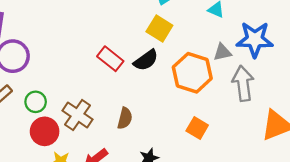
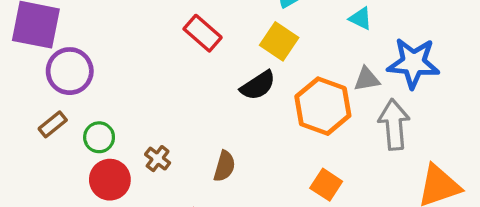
red rectangle: (110, 59) -> (203, 33), moved
brown cross: (78, 115) -> (158, 159), size x0.6

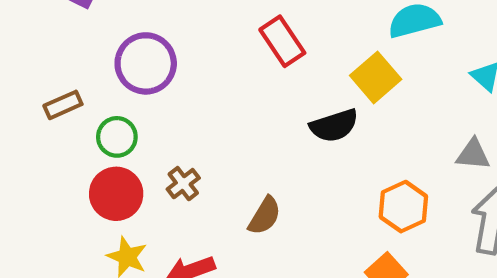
purple circle: (70, 71) -> (146, 63), moved
orange hexagon: (323, 106) -> (403, 207), moved, size x0.7

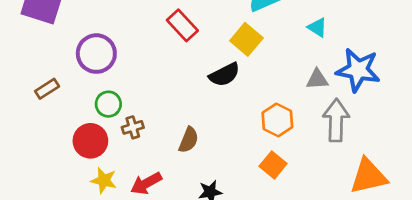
green circle: (117, 137) -> (108, 104), moved
brown cross: (183, 184) -> (133, 127), turned 30

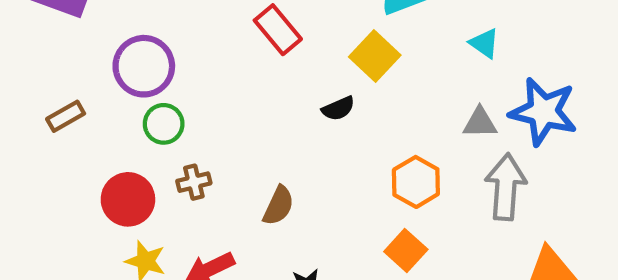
black semicircle: (224, 75) -> (338, 108), size x0.7
green circle: (108, 104) -> (164, 124), moved

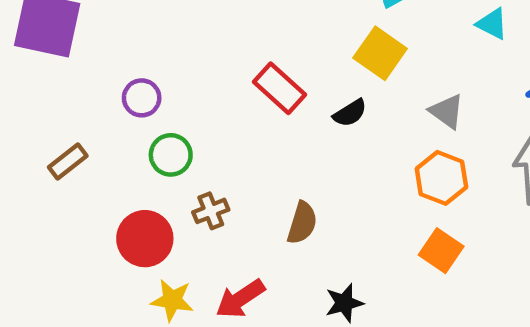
red rectangle: (278, 30) -> (280, 88), moved
purple circle: (144, 66) -> (142, 98), size x0.6
gray triangle: (480, 123) -> (447, 111), moved, turned 45

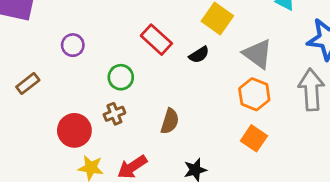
gray triangle: (447, 111) -> (258, 54), size x1.4
green circle: (171, 155) -> (121, 77), moved

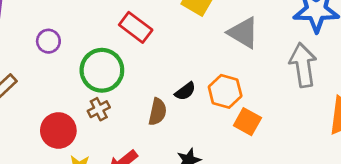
black semicircle: (199, 55) -> (185, 91), moved
green circle: (121, 77) -> (102, 70), size x1.6
orange hexagon: (254, 94) -> (225, 91), moved

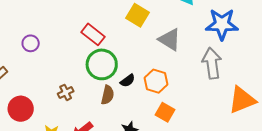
green circle: (102, 70) -> (102, 64), moved
orange square: (247, 122) -> (165, 112), moved
red circle: (58, 130) -> (21, 109), moved

